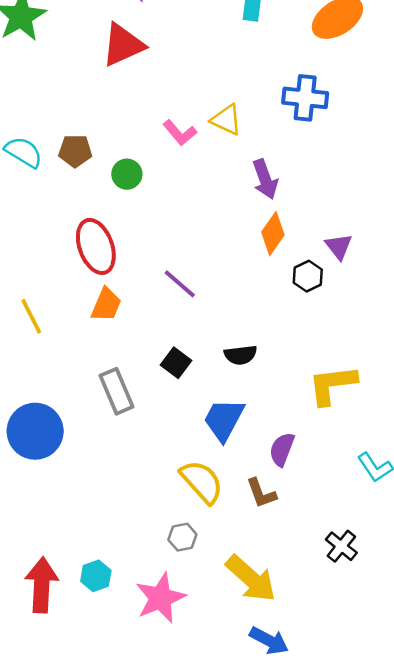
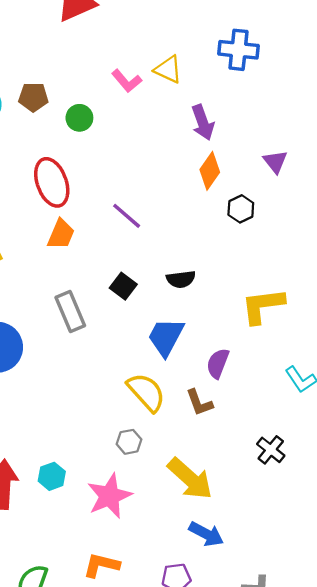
purple triangle: (339, 246) -> (275, 162), moved

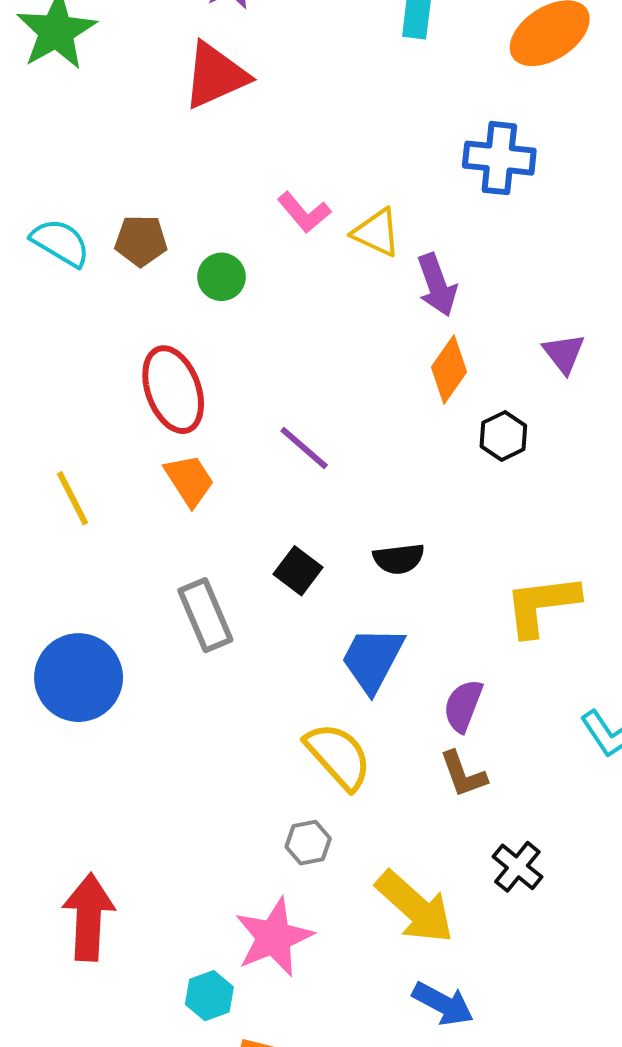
yellow triangle: (168, 69) -> (377, 233), moved
orange trapezoid: (61, 234) -> (189, 480), turned -56
brown L-shape: (199, 403) -> (463, 774), moved
black cross: (271, 450) -> (517, 867), moved
cyan hexagon: (52, 476) -> (209, 996), moved

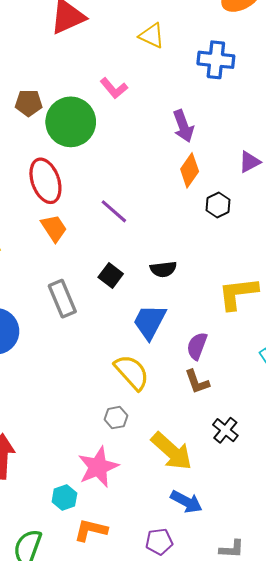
yellow triangle: (377, 233) -> (152, 36), moved
green circle: (221, 277) -> (71, 122), size x2.0
purple triangle: (564, 353) -> (250, 162), turned 40

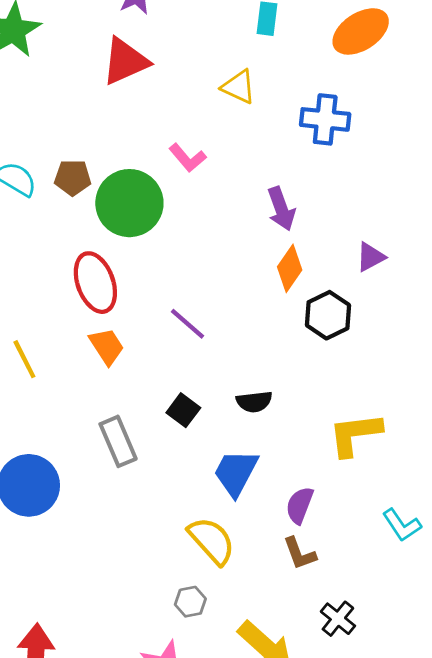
black hexagon: (218, 205) -> (328, 315), size x1.4

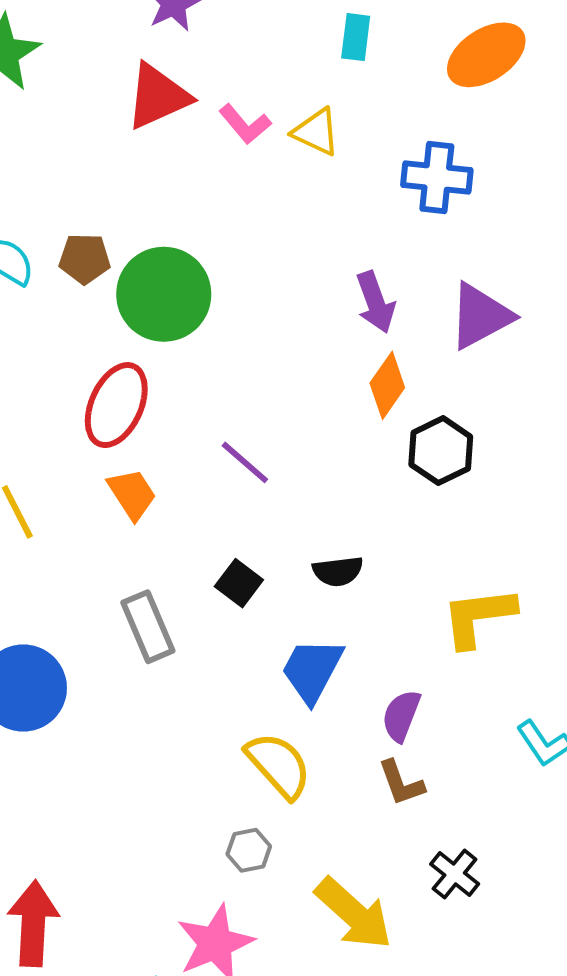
pink L-shape: (188, 158) -> (245, 124), moved
purple triangle: (371, 257) -> (480, 316), moved, size x1.6
red ellipse: (95, 283) -> (116, 405), turned 44

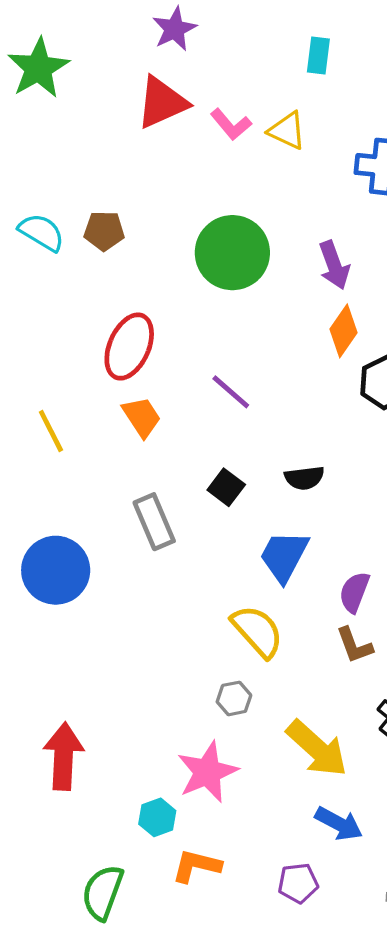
green circle: (164, 294) -> (232, 253), moved

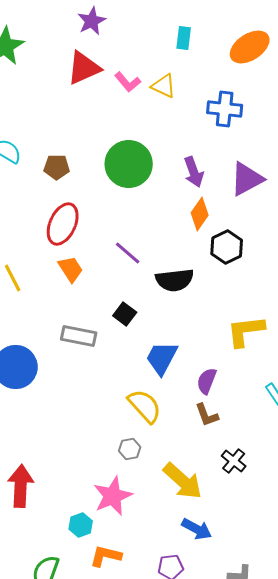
brown pentagon: (104, 231) -> (57, 167), moved
black semicircle: (304, 478) -> (175, 280), moved, size x1.5
gray rectangle: (154, 522) -> (79, 336), turned -56

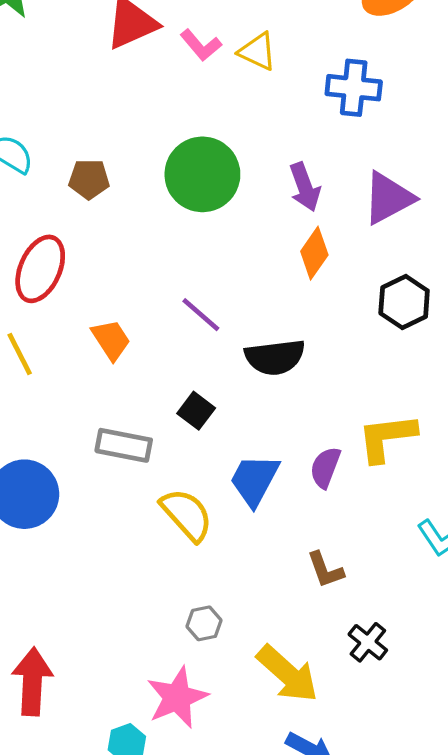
red ellipse: (63, 224) -> (40, 269), moved
black hexagon: (227, 247) -> (404, 302), moved
purple semicircle: (207, 381) -> (325, 467), moved
yellow semicircle: (145, 406) -> (187, 515), moved

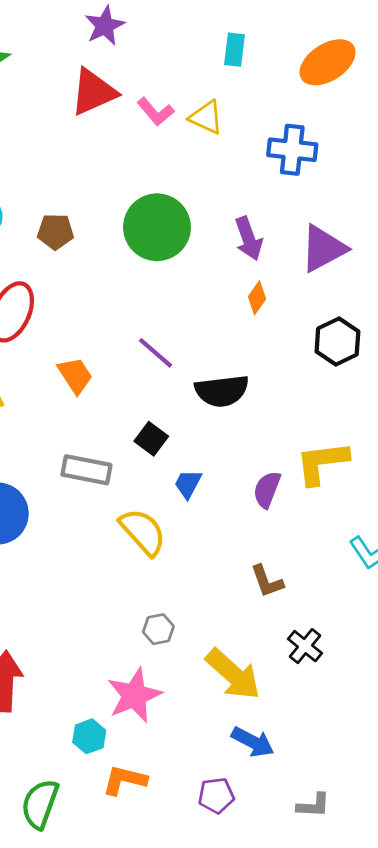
orange diamond: (314, 253) -> (257, 298), size x0.7
blue trapezoid: (254, 480) -> (188, 484), moved, size x0.6

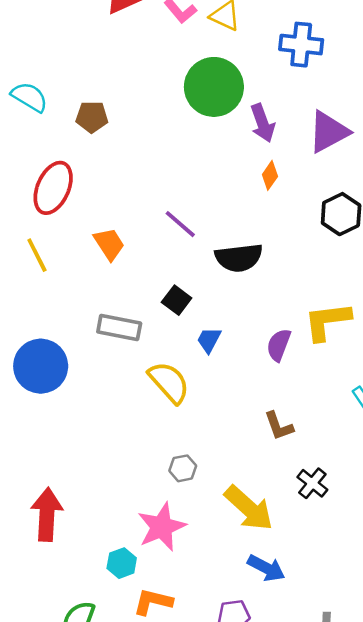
green circle: (157, 227) -> (214, 87), moved

